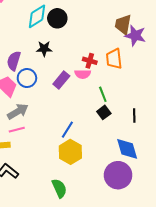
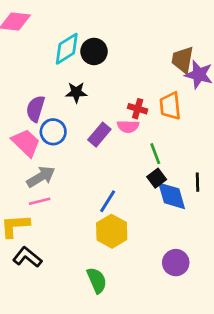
blue diamond: (127, 149) -> (172, 196), moved
purple circle: (118, 175) -> (176, 263), size x0.7

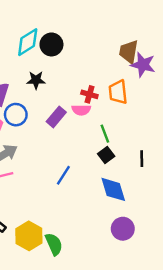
blue diamond: (172, 196) -> (113, 189), moved
yellow hexagon: (112, 231) -> (29, 236), moved

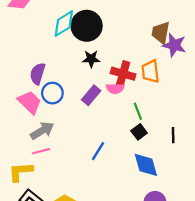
black circle: (51, 44) -> (87, 26), size x1.4
black star: (36, 80) -> (91, 59), moved
red cross: (89, 94) -> (123, 74), size x1.5

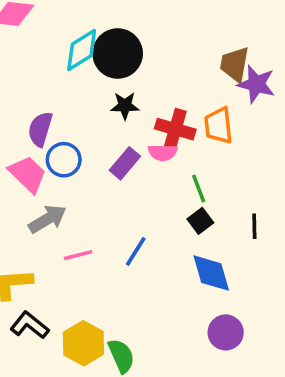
pink line: (41, 151) -> (78, 255), moved

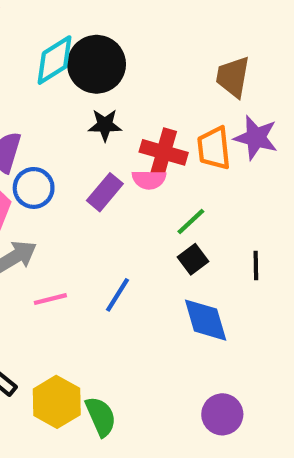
purple star: (256, 84) -> (256, 138), moved
green line: (199, 188) -> (191, 221), turned 68
purple circle: (226, 332) -> (222, 414), moved

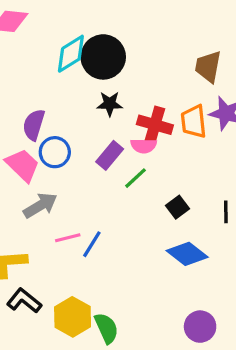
green line: (191, 221) -> (136, 178), moved
blue line: (117, 295) -> (92, 244), moved
blue diamond: (206, 320) -> (187, 254), turned -36

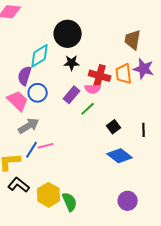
cyan diamond: (71, 54) -> (40, 56), moved
blue line: (92, 244) -> (32, 150), moved

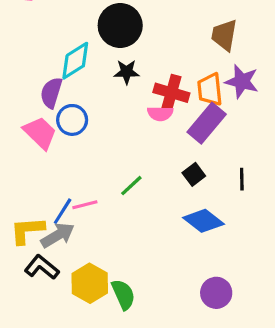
purple rectangle: (72, 95) -> (207, 123), moved, size x1.4
green line: (88, 109) -> (131, 186), moved
gray arrow: (29, 126) -> (58, 235), moved

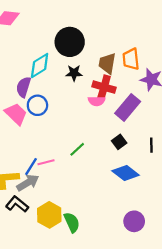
brown trapezoid: (224, 35) -> (107, 63), moved
orange trapezoid: (210, 90) -> (131, 59), moved

